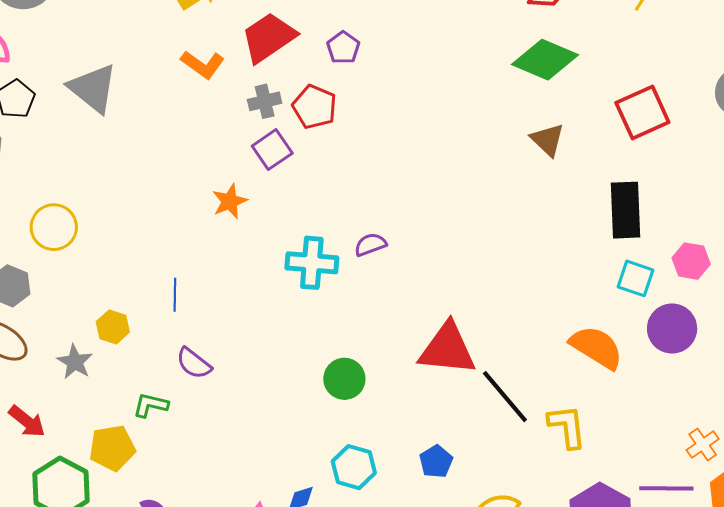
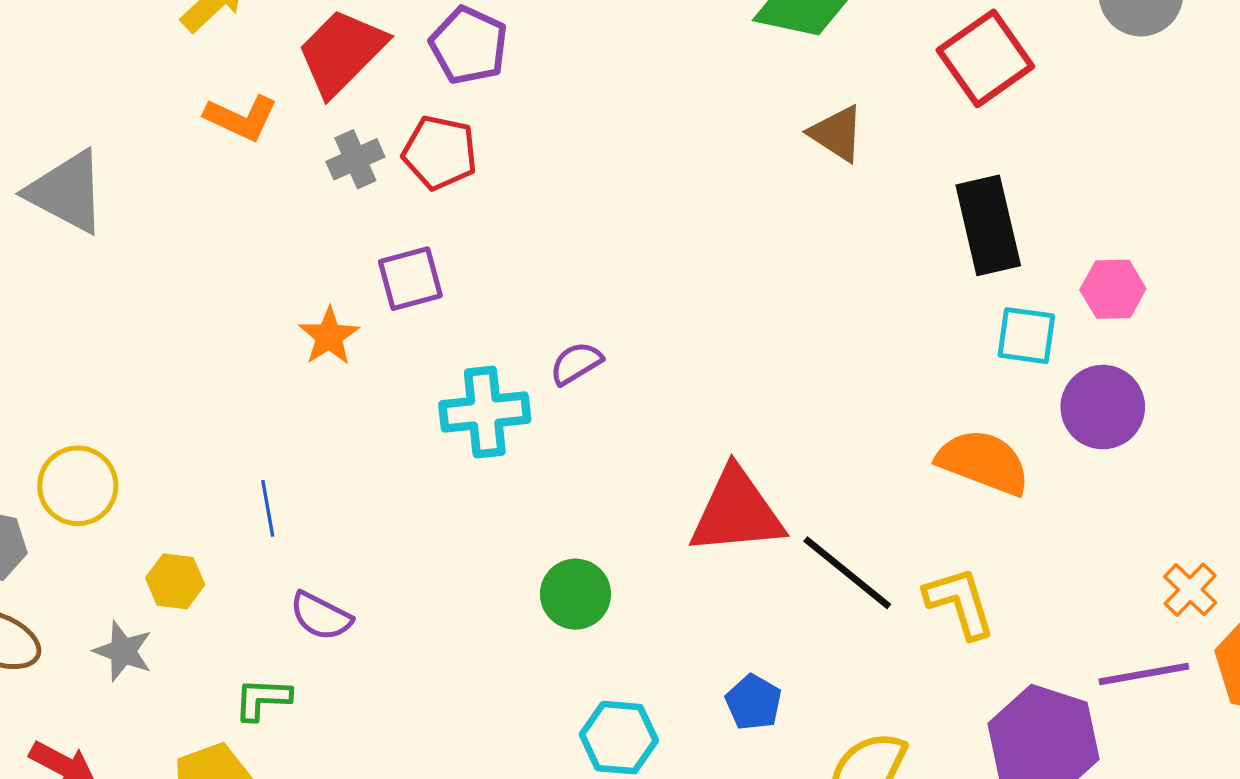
purple pentagon: (343, 48) -> (469, 45), size x1.4
purple square: (272, 150) -> (410, 279), moved, turned 30
yellow circle: (54, 227) -> (78, 486), moved

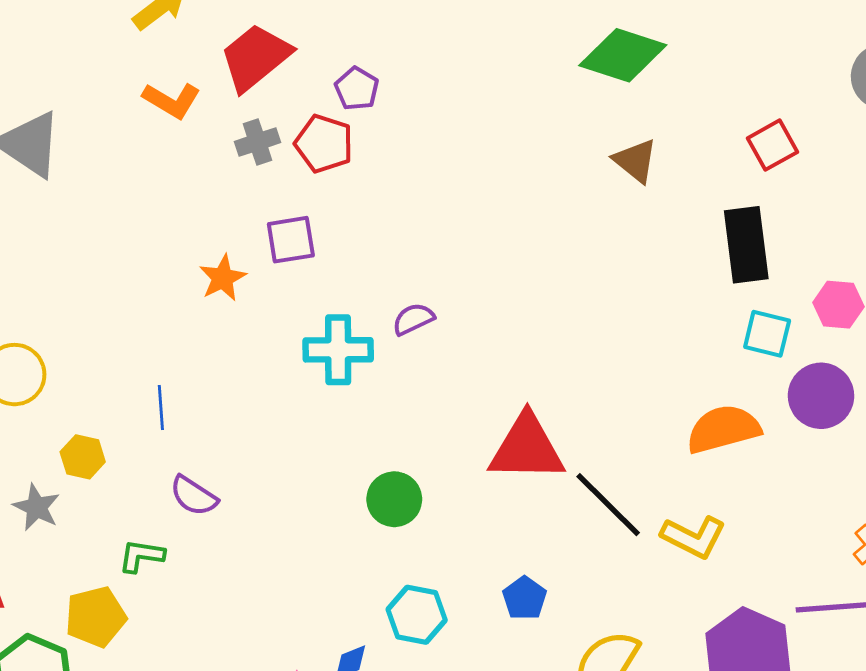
purple pentagon: (469, 45) -> (357, 89), moved, size x0.7
red square: (985, 58) -> (772, 145), moved, size x0.7
orange semicircle: (983, 462) -> (723, 429), turned -42
yellow L-shape: (960, 603) -> (694, 537), turned 128

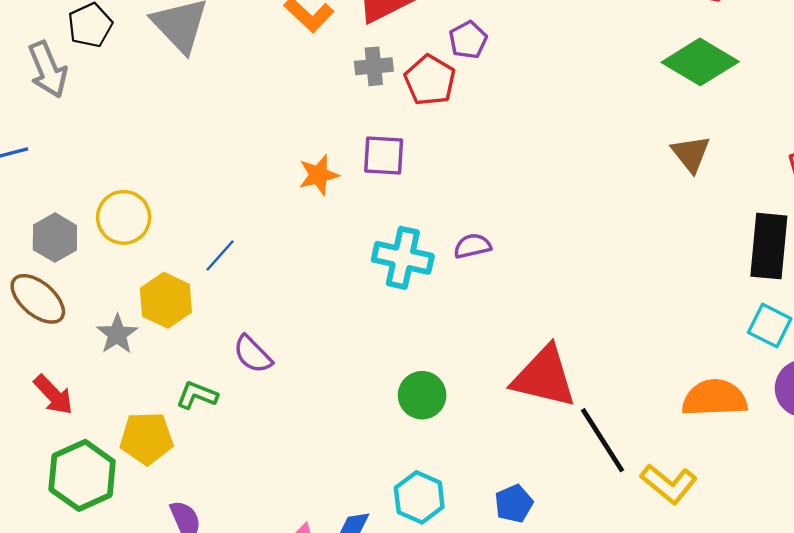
blue line: (161, 407) -> (220, 256), moved, turned 33
yellow hexagon: (83, 457) -> (166, 300), size x1.4

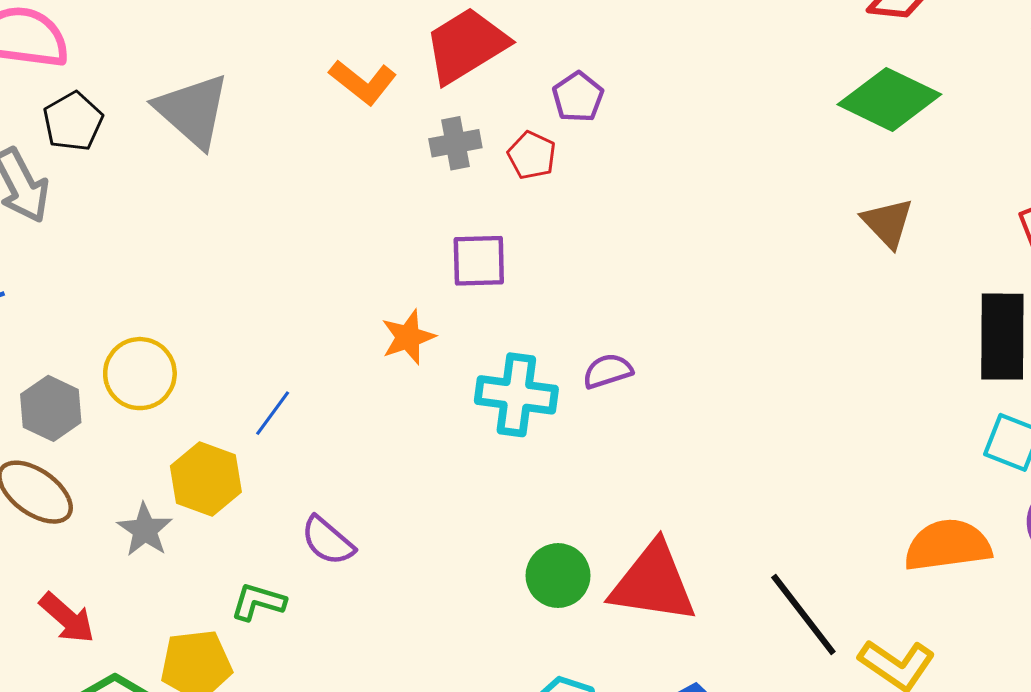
red pentagon: (430, 80) -> (532, 155), size x0.7
orange star: (319, 175) -> (408, 337), moved
red triangle: (544, 377) -> (653, 583), moved

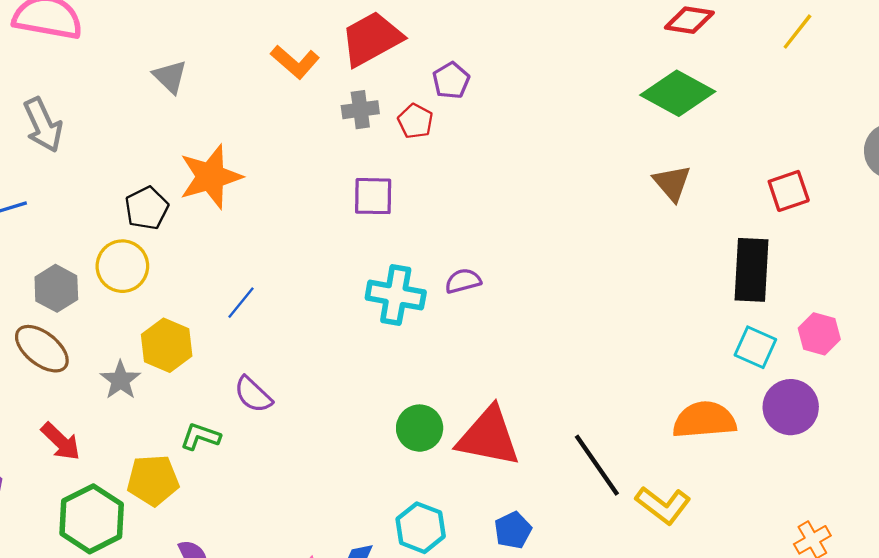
gray triangle: (193, 111) -> (170, 77), size x0.6
black pentagon: (73, 122) -> (147, 208), moved
orange star: (408, 337) -> (211, 177), moved, size x1.6
blue line: (273, 413) -> (241, 303), moved

